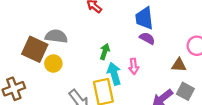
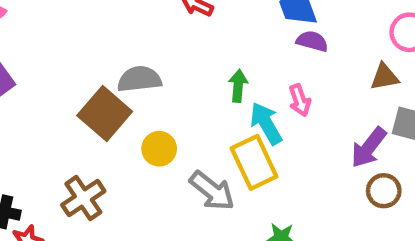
brown square: (35, 49) -> (105, 114), turned 30
yellow circle: (53, 64) -> (159, 149), moved

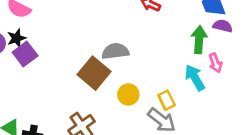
green arrow: (238, 86) -> (199, 40), moved, size x1.4
yellow rectangle: (254, 162) -> (167, 100), moved, size x0.6

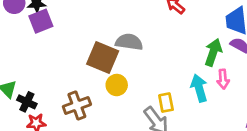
brown square: (94, 73) -> (103, 58), turned -32
yellow circle: (128, 94) -> (117, 85), moved

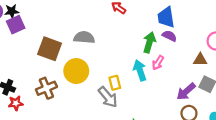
brown square: (103, 58) -> (50, 49), moved
pink arrow: (223, 79) -> (158, 63), turned 40
yellow circle: (117, 85) -> (76, 71), size x1.5

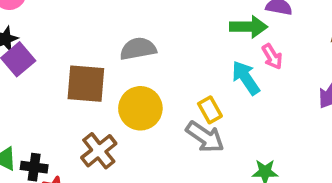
green arrow: (149, 42) -> (249, 27), turned 90
pink arrow: (158, 63) -> (272, 57), turned -48

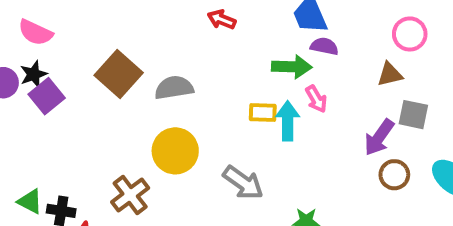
cyan arrow: (246, 78) -> (288, 121), turned 33
brown square: (86, 84) -> (119, 74), moved, turned 36
yellow rectangle: (210, 110) -> (263, 113), moved, turned -60

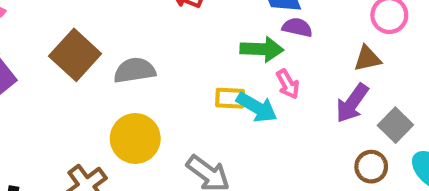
gray square: (413, 115) -> (395, 125), moved, turned 32
cyan arrow: (288, 121) -> (257, 107), turned 120
purple arrow: (379, 137) -> (352, 103), moved

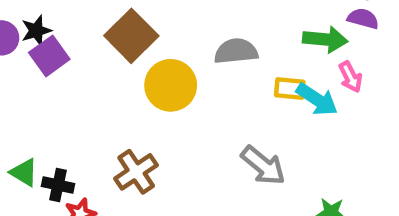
gray semicircle: (135, 70) -> (236, 51), moved
yellow circle: (135, 138) -> (171, 85), moved

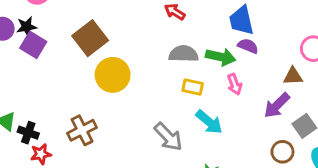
gray semicircle: (236, 51) -> (184, 54), moved
purple square: (49, 56) -> (33, 45), turned -30
cyan arrow: (317, 99) -> (209, 122), moved

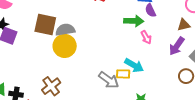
brown square: (90, 38) -> (45, 24), turned -30
purple semicircle: (248, 46) -> (150, 10), turned -128
gray semicircle: (184, 54) -> (65, 30), moved
yellow rectangle: (193, 87) -> (123, 74), moved

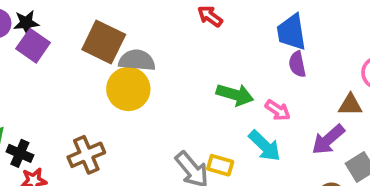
green arrow: (134, 21) -> (235, 95), moved
pink arrow: (146, 37) -> (278, 110), turned -40
cyan arrow: (134, 65) -> (265, 146), moved

